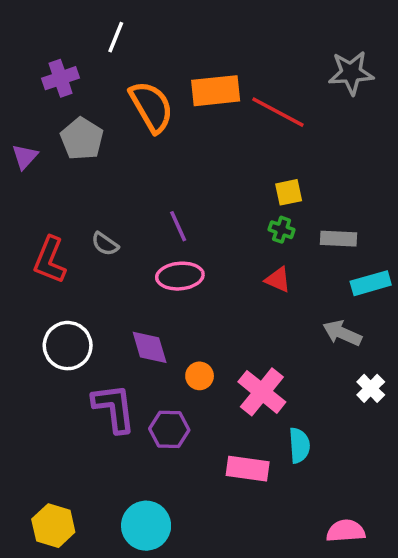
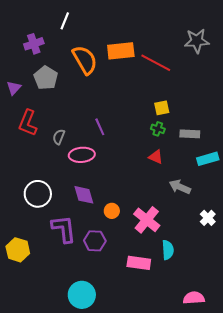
gray semicircle: (105, 244) -> (59, 137), turned 77
red L-shape: (50, 260) -> (28, 123), moved
pink ellipse: (180, 276) -> (82, 155), moved
gray arrow: (342, 333) -> (180, 187), moved
yellow hexagon: (53, 526) -> (18, 250), moved

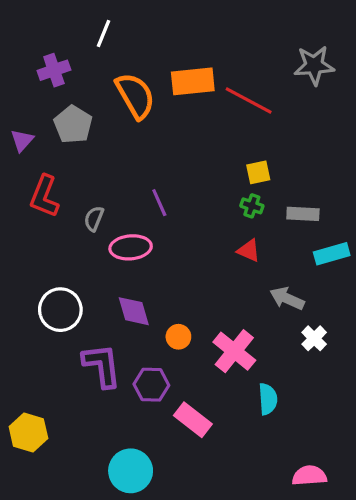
white cross: (208, 218) -> (314, 338), moved
yellow hexagon: (18, 250) -> (28, 433), moved
pink rectangle: (139, 263) -> (193, 420), moved, turned 30

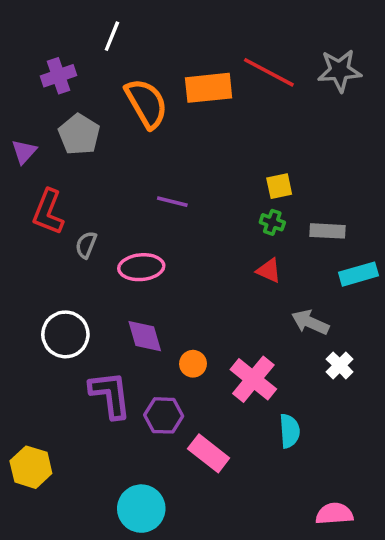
red line: (249, 101) -> (269, 72), moved
purple line: (159, 203) -> (172, 202), moved, turned -52
gray semicircle: (94, 219) -> (86, 245), moved

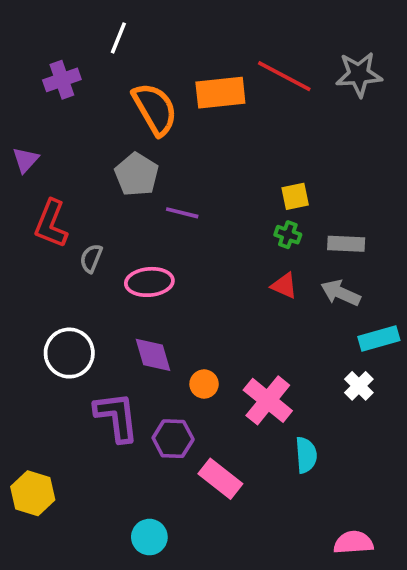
gray pentagon: (79, 134) -> (137, 175), moved
cyan rectangle: (359, 274) -> (379, 338), moved
gray arrow: (310, 322) -> (341, 293), moved
cyan circle: (141, 509) -> (149, 537), size x0.7

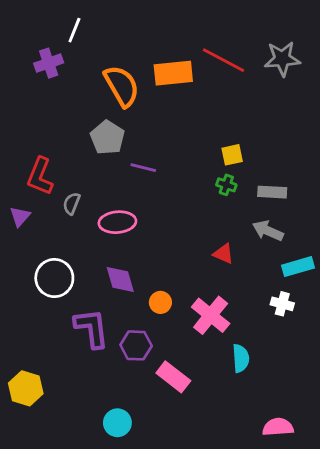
white line: (118, 38) -> (74, 30), moved
purple triangle: (26, 160) -> (20, 216), moved
red triangle: (284, 286) -> (223, 254), moved
white cross: (359, 386) -> (282, 304), turned -30

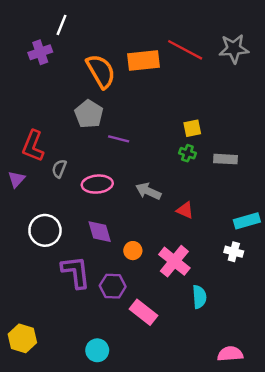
gray arrow: (268, 231) -> (148, 191), moved
yellow hexagon: (26, 388) -> (22, 338), moved

